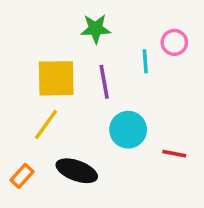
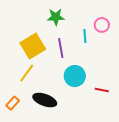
yellow square: (56, 78) -> (33, 46), turned -30

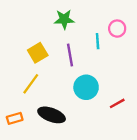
yellow square: (33, 46) -> (38, 53), size x0.7
red line: (102, 90) -> (117, 103), turned -40
orange rectangle: (13, 103) -> (15, 118), turned 32

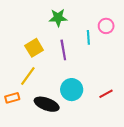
cyan circle: (86, 87) -> (72, 90), moved
orange rectangle: (15, 118) -> (12, 98), moved

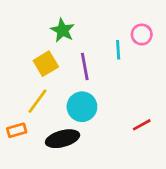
green star: (58, 18) -> (63, 30), moved, turned 30
cyan circle: (72, 90) -> (82, 107), moved
black ellipse: (47, 104) -> (63, 139), turned -35

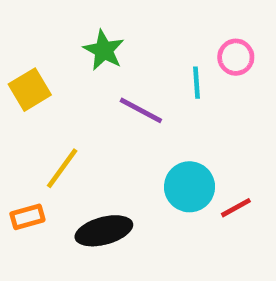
yellow square: (46, 64) -> (30, 90), moved
purple line: (85, 66) -> (141, 110), turned -52
cyan circle: (82, 107) -> (190, 187), moved

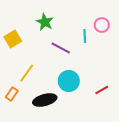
cyan circle: (190, 187) -> (69, 81), moved
orange rectangle: (27, 217) -> (12, 94), turned -40

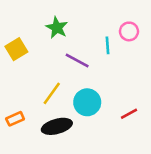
yellow line: (27, 73) -> (52, 93), moved
orange rectangle: (12, 94) -> (15, 119), turned 32

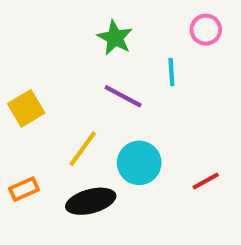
green star: (57, 28) -> (115, 38), moved
pink circle: (129, 31) -> (206, 30), moved
yellow square: (16, 49) -> (26, 108), moved

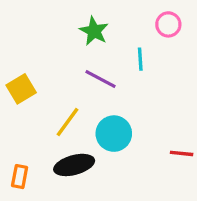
red line: (206, 181) -> (182, 153), moved, turned 35
orange rectangle: (24, 189) -> (20, 177), moved, turned -55

